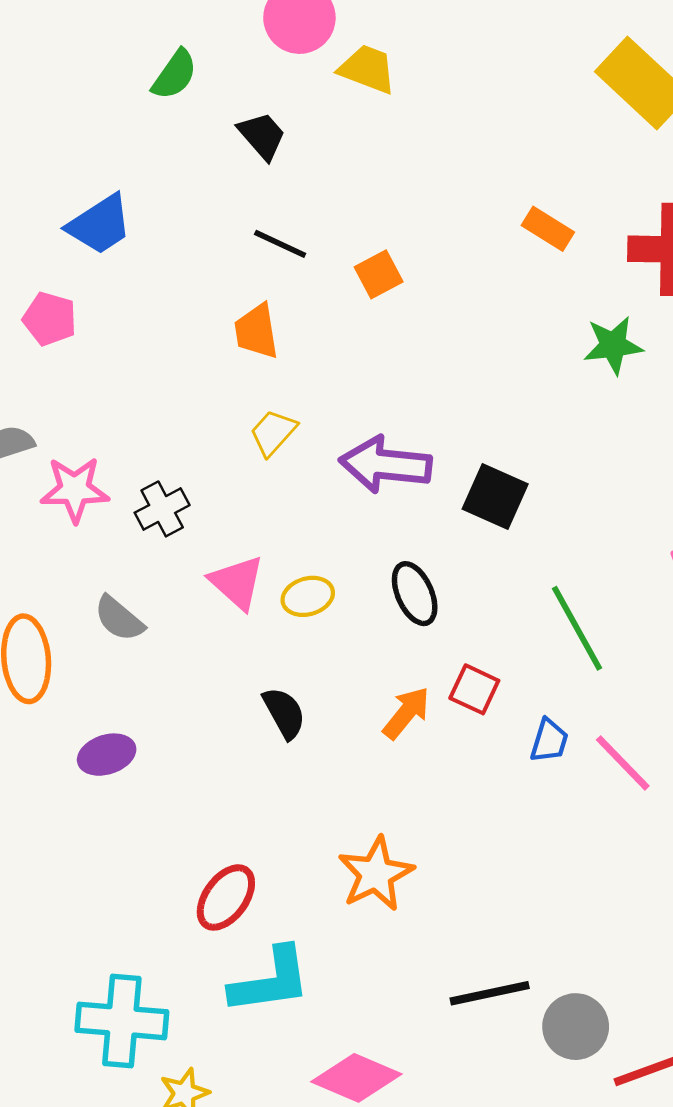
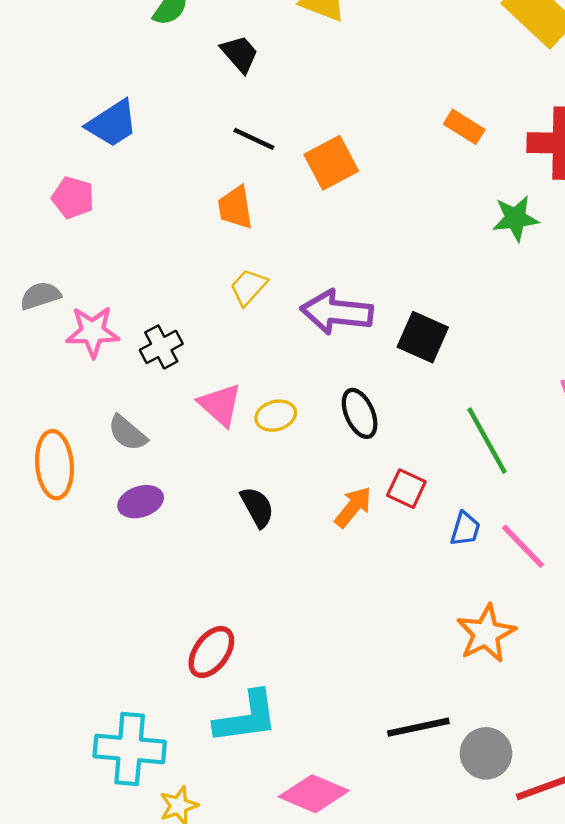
orange square: (379, 274) -> (331, 163), size x1.4
purple ellipse: (107, 755) -> (141, 502), moved
orange star: (376, 874) -> (486, 634), moved

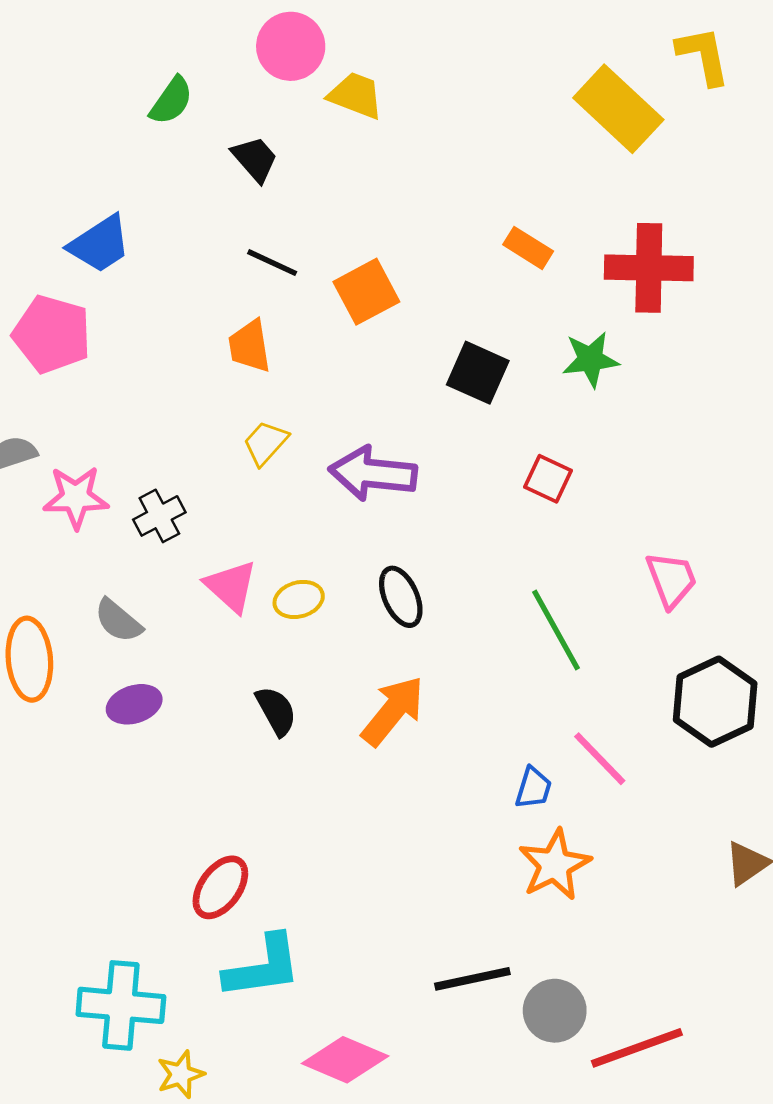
pink pentagon: (73, 198) -> (52, 334), size x1.5
black square: (423, 337) -> (478, 373), moved
red square: (406, 489) -> (548, 479), moved
orange arrow: (353, 507) -> (393, 711), size x1.4
blue trapezoid: (465, 529) -> (533, 788), moved

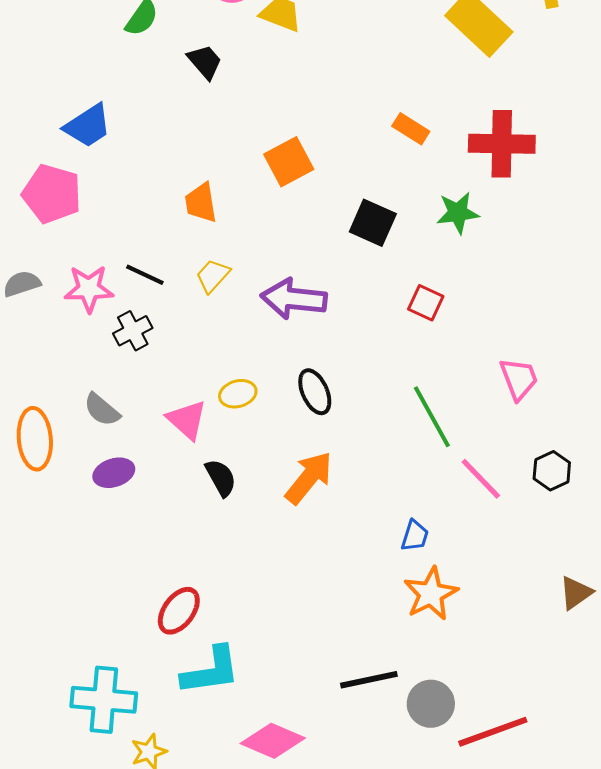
black line: (272, 263) -> (145, 275), moved
pink star: (76, 497) -> (89, 289), moved
pink triangle: (231, 586) -> (187, 420), moved
black hexagon: (715, 702) -> (552, 471), size x0.6
pink line: (600, 759) -> (481, 479), moved

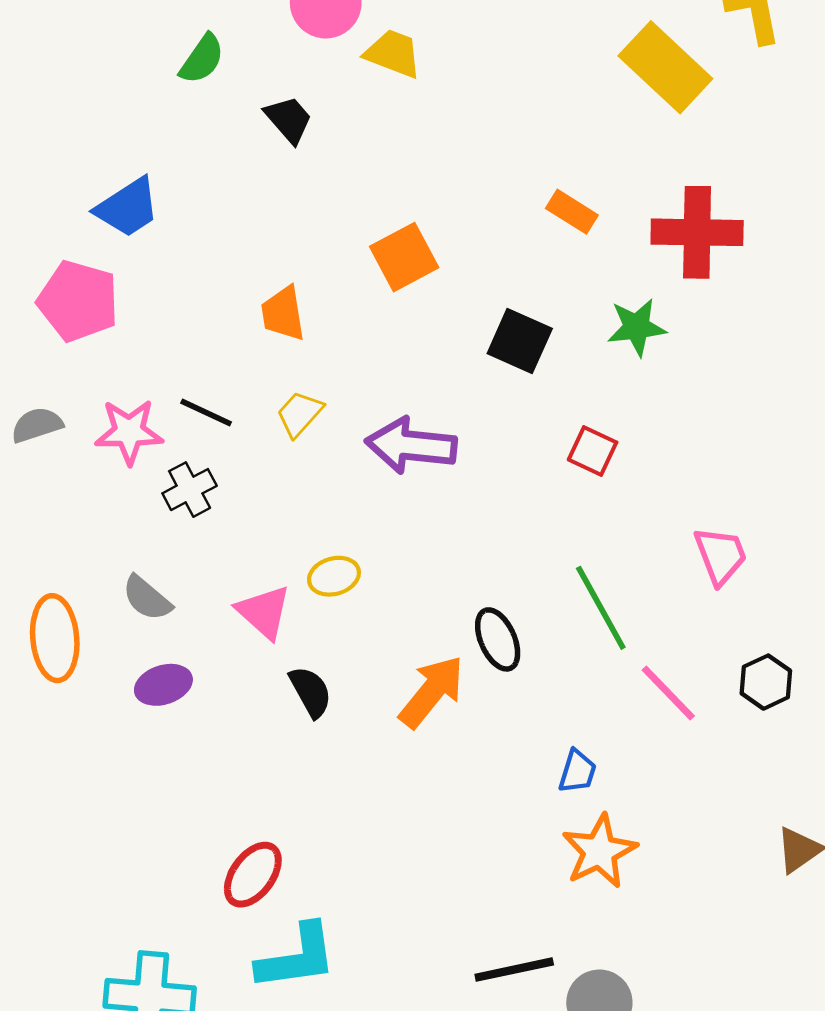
black ellipse: (315, 392) -> (498, 639), moved

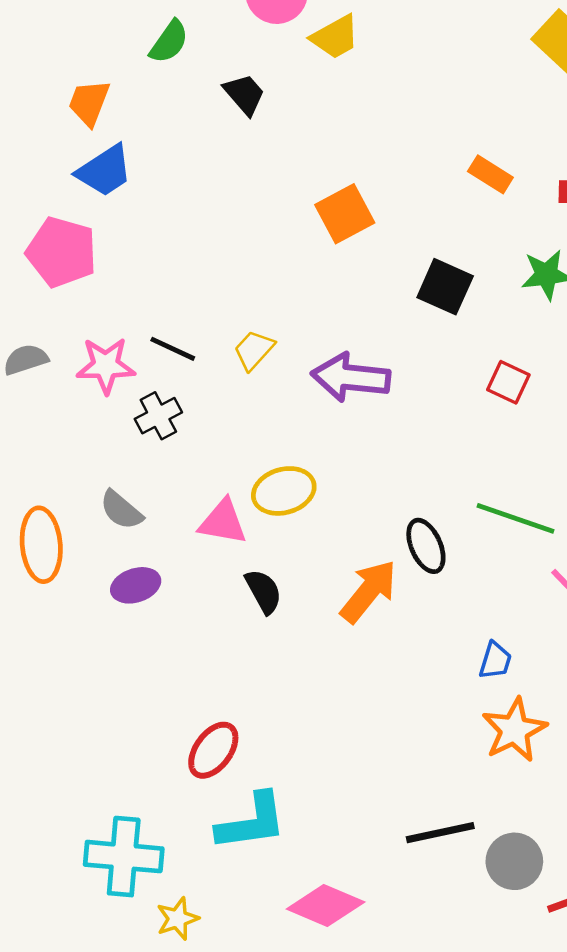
yellow trapezoid: (393, 54) -> (335, 37), turned 130
orange trapezoid: (283, 313) -> (89, 103), moved, turned 30
yellow ellipse: (334, 576) -> (284, 491), size x1.4
green line: (601, 608) -> (516, 518), turned -42
pink triangle: (264, 612) -> (223, 522), turned -32

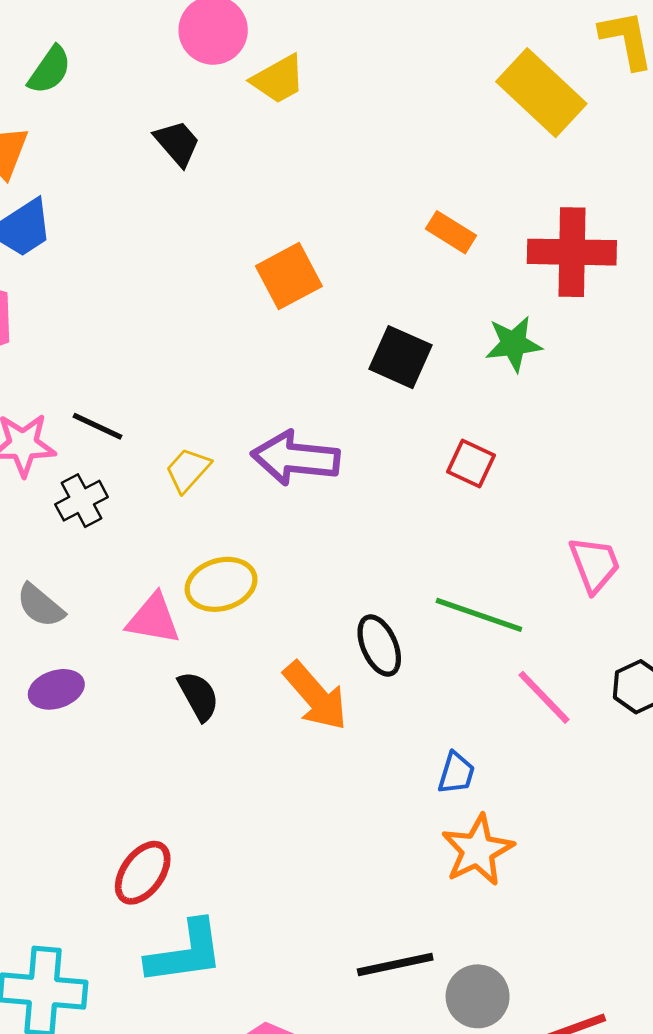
green semicircle: (169, 42) -> (50, 70), moved
yellow trapezoid: (254, 350) -> (188, 470), moved
orange arrow: (369, 591) -> (315, 696), turned 100

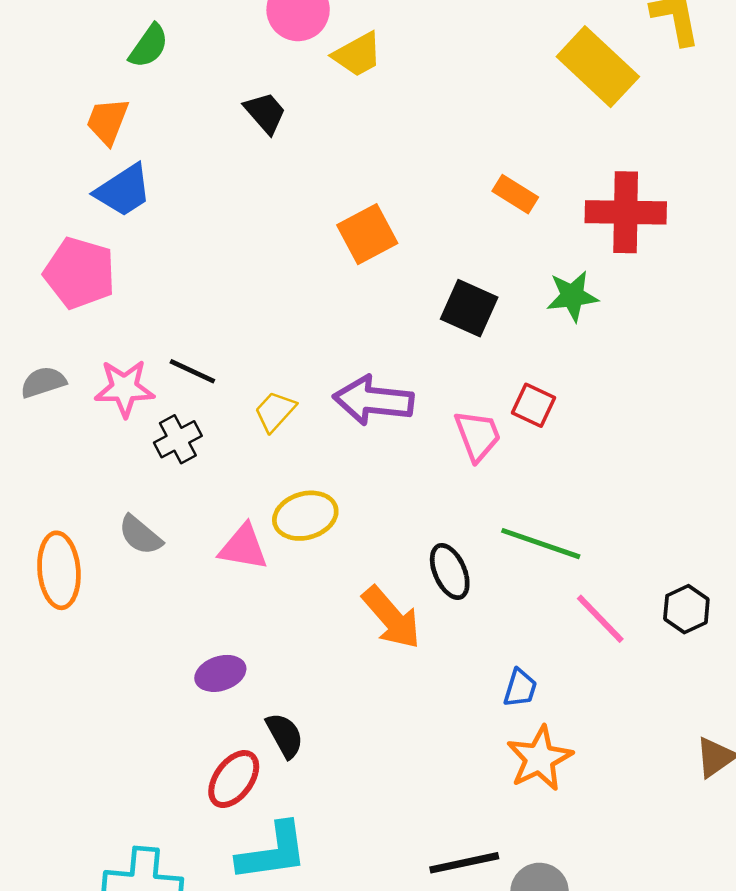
pink trapezoid: (595, 564) -> (478, 436), moved
purple ellipse: (56, 689) -> (220, 673), moved
black semicircle: (198, 696) -> (285, 735), moved

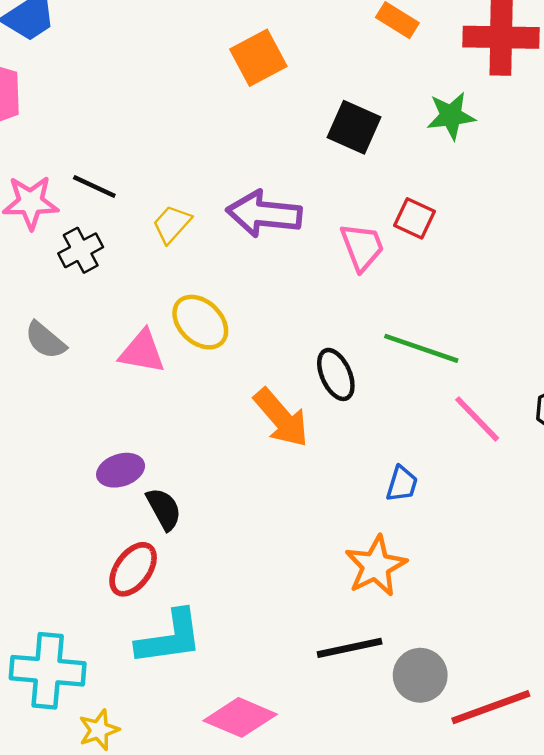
yellow ellipse: (305, 516) -> (200, 322), turned 60
black semicircle: (285, 735) -> (164, 509), moved
orange star: (540, 758) -> (376, 566), moved

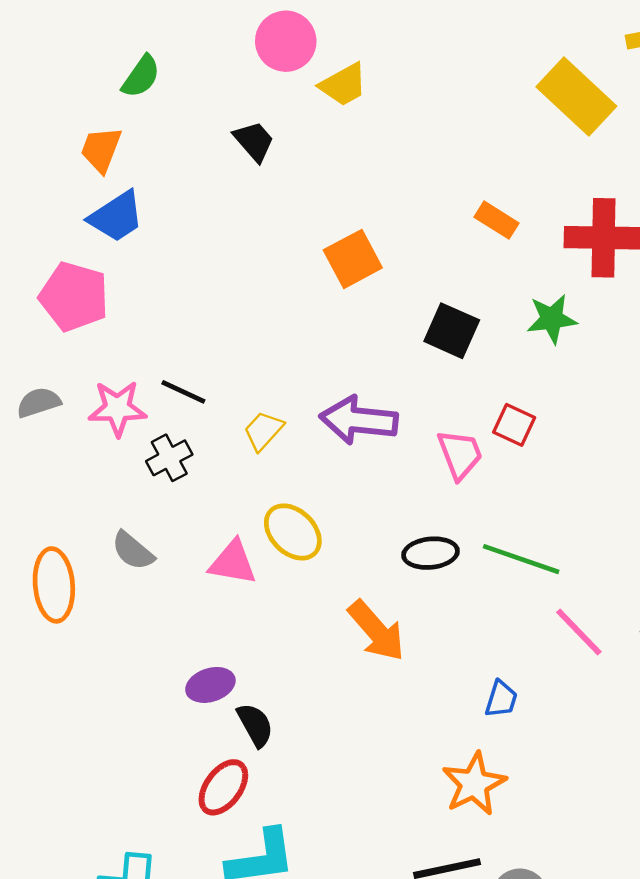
black ellipse: (336, 374) -> (431, 553), moved, turned -72

